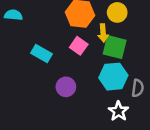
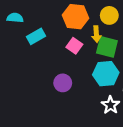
cyan rectangle: (42, 53) -> (36, 36), moved, turned -60

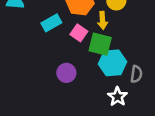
cyan rectangle: (36, 36) -> (51, 23), moved
green square: (107, 47) -> (100, 44), moved

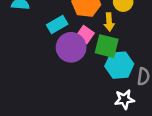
purple circle: (66, 73) -> (71, 47), moved, size x1.5
white star: (118, 97) -> (124, 99), turned 30

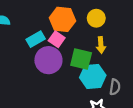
yellow arrow: (109, 22) -> (101, 45), moved
pink square: (85, 35) -> (57, 39), moved

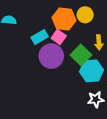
yellow circle: (96, 18) -> (85, 15), moved
green square: (81, 59) -> (81, 55), turned 30

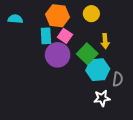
orange hexagon: (64, 19) -> (58, 16), moved
cyan rectangle: (40, 37) -> (46, 36), turned -63

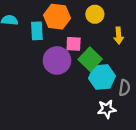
cyan rectangle: (46, 36) -> (37, 31), moved
pink square: (65, 36) -> (74, 44), moved, turned -32
yellow arrow: (105, 41) -> (119, 36), moved

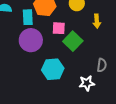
purple circle: (57, 60) -> (31, 40), moved
cyan hexagon: (102, 77) -> (53, 69), moved

